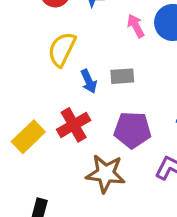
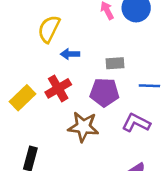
gray rectangle: (122, 76) -> (115, 63), moved
blue arrow: (89, 81) -> (70, 54), turned 114

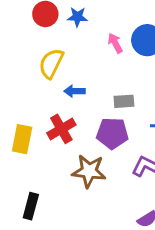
yellow rectangle: (22, 98) -> (22, 139), turned -35

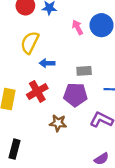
brown star: (89, 171) -> (58, 123), size x0.7

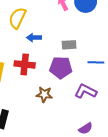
red cross: (37, 91) -> (25, 64), turned 36

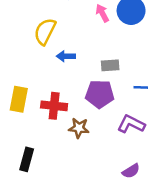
red cross: (25, 64) -> (54, 106), moved

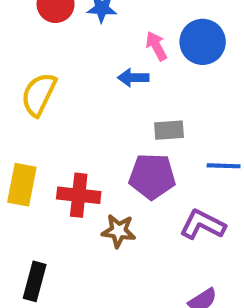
yellow semicircle: (45, 31) -> (39, 94), moved
blue arrow: (66, 56) -> (133, 78), moved

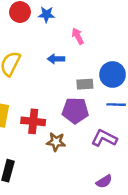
blue circle: (203, 42) -> (113, 75), moved
blue arrow: (133, 78) -> (56, 59), moved

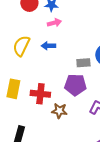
pink arrow: (78, 36) -> (54, 23), moved, turned 104
blue arrow: (56, 59) -> (48, 46), moved

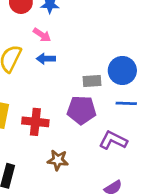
pink arrow: (54, 23) -> (42, 35), moved, turned 48
brown star: (59, 111) -> (58, 160), moved

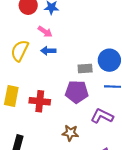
brown star: (58, 160) -> (70, 133), moved

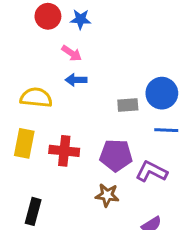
yellow semicircle: (20, 51) -> (36, 98), moved, turned 70
purple pentagon: (77, 92) -> (116, 155), moved

